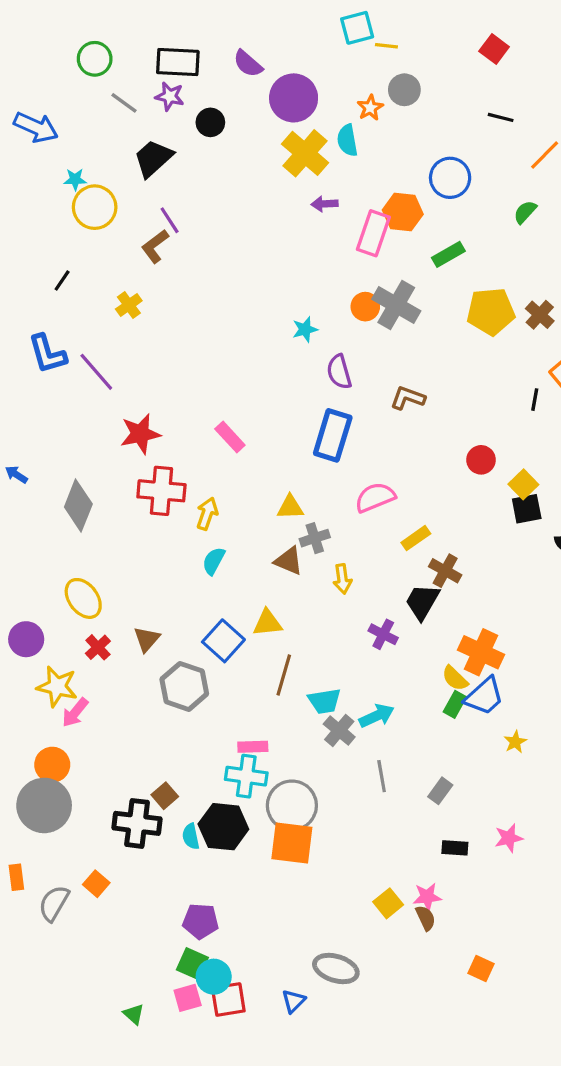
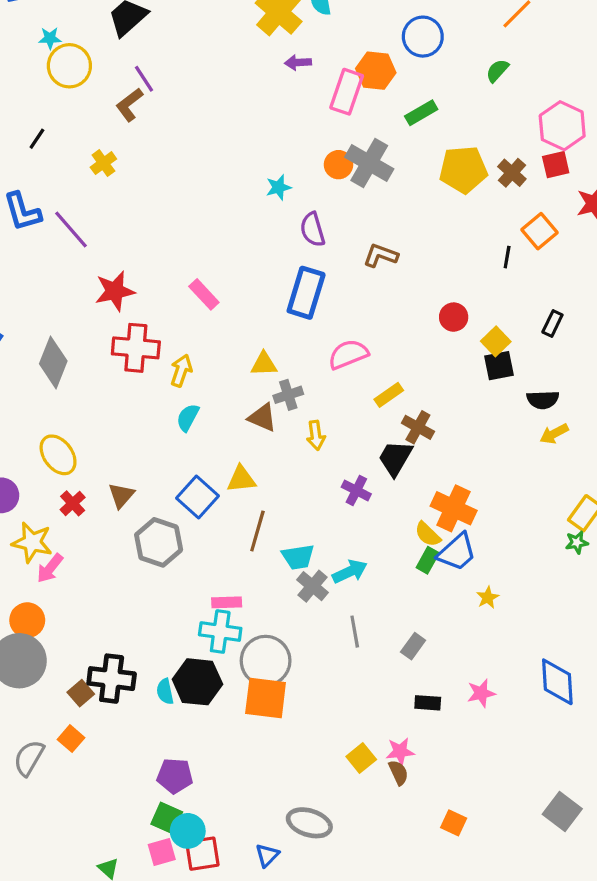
brown square: (165, 796) -> (81, 693), moved

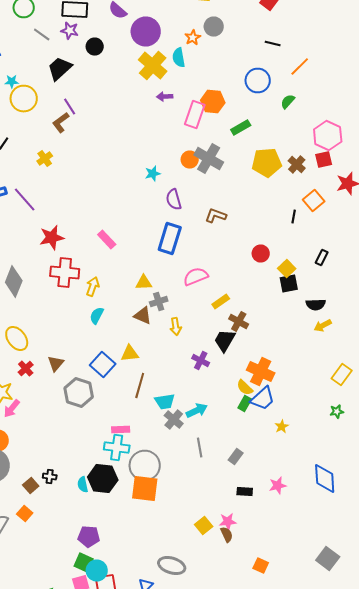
blue circle: (423, 37) -> (258, 80), moved
green star: (577, 542) -> (337, 412), moved
black cross: (112, 679) -> (50, 476), size x0.5

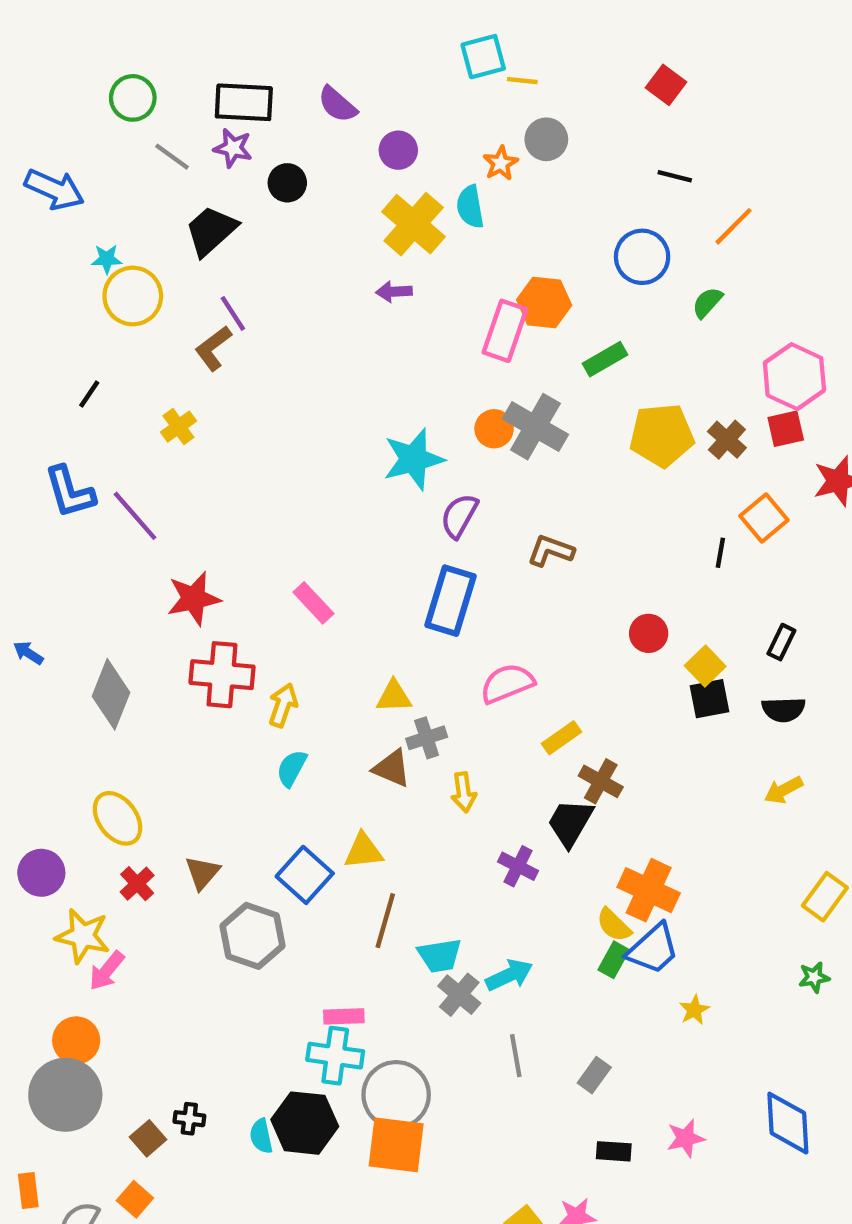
purple circle: (146, 32) -> (398, 150), size x0.6
purple arrow: (165, 96) -> (394, 292), moved
cyan star: (153, 174) -> (414, 459), size x1.8
purple semicircle: (174, 200) -> (459, 516), turned 45
black semicircle: (316, 304) -> (784, 710), moved

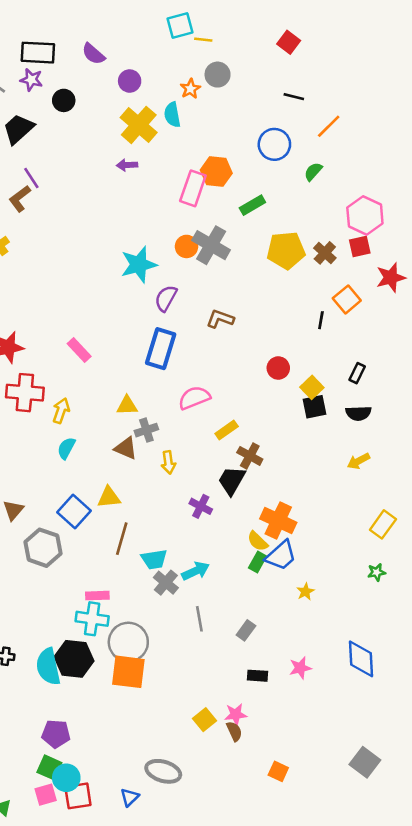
cyan semicircle: (261, 1136) -> (48, 667), size x1.8

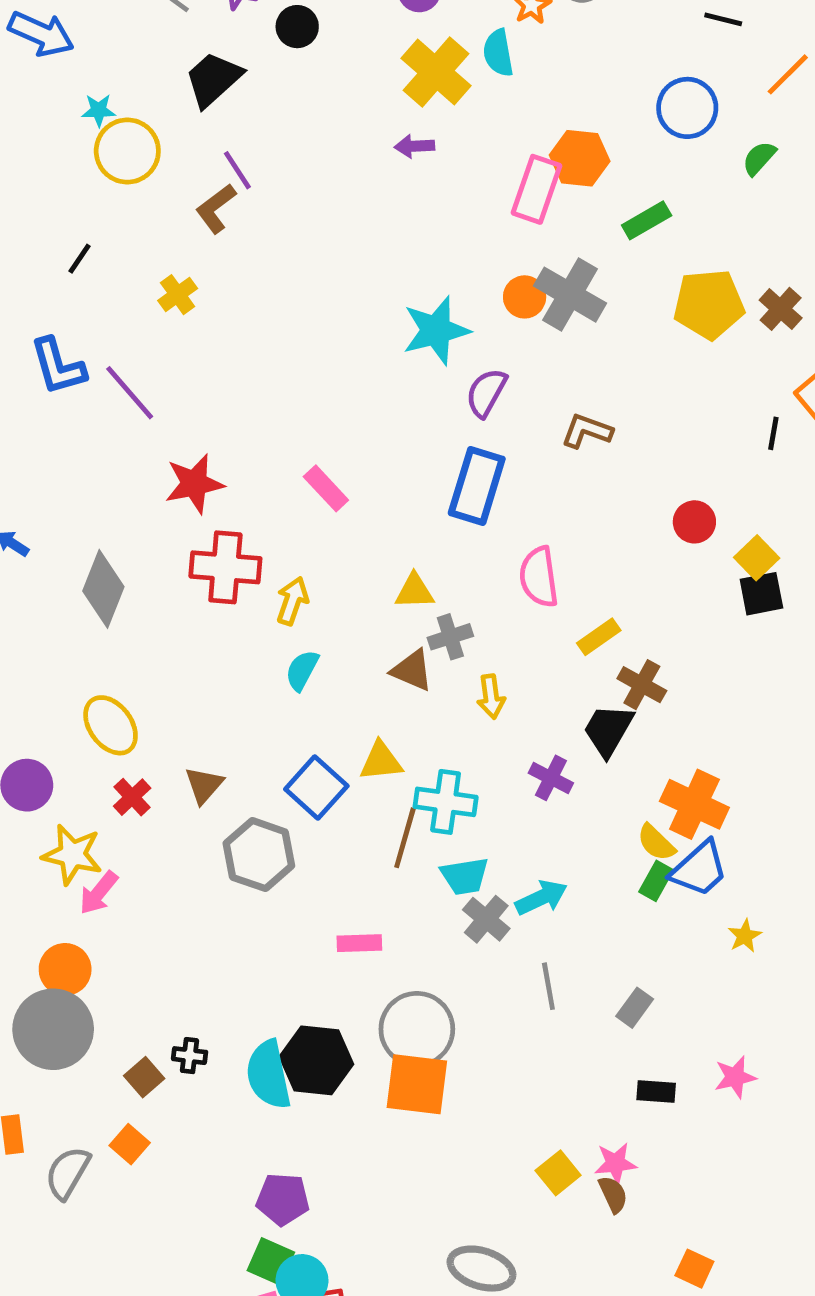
pink semicircle: (194, 398) -> (539, 577), turned -76
cyan cross: (92, 619) -> (446, 802), moved

